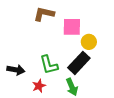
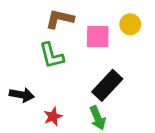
yellow circle: (89, 42) -> (130, 24), moved
green L-shape: (49, 65) -> (52, 55), moved

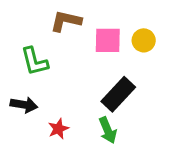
yellow circle: (130, 24) -> (144, 40), moved
green L-shape: (52, 55) -> (34, 61), moved

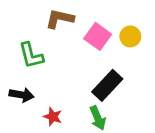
pink square: (108, 40) -> (98, 36), turned 35
red star: (58, 129) -> (53, 117), turned -30

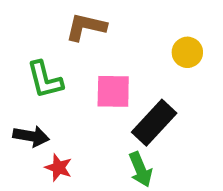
pink square: (98, 36) -> (113, 91), moved, turned -35
red star: (53, 117) -> (59, 167), moved

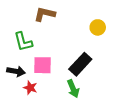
pink square: (113, 91) -> (43, 65), moved

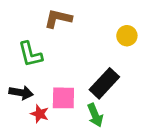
pink square: (43, 65) -> (63, 98), moved

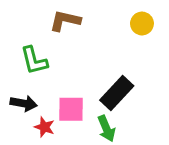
yellow circle: (127, 36) -> (142, 24), moved

